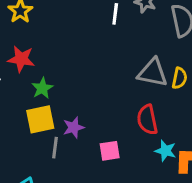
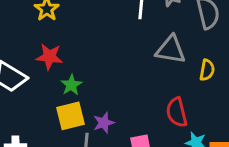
gray triangle: (153, 73) -> (171, 50), moved

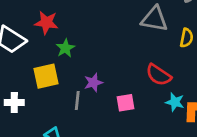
red semicircle: (177, 112) -> (159, 75), turned -44
yellow square: (70, 116) -> (46, 76), moved

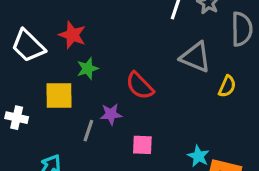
red semicircle: (159, 75) -> (140, 86), moved

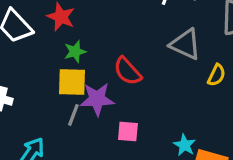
yellow square: (59, 95) -> (72, 82), moved
purple star: (111, 114) -> (97, 99), size x1.5

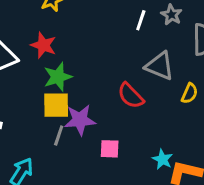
green star: (75, 52) -> (58, 77), size x1.4
red semicircle: (127, 71) -> (131, 96), moved

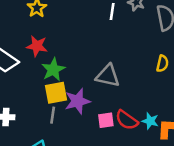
gray triangle: (160, 66) -> (108, 76), moved
red semicircle: (131, 96) -> (127, 120), moved
gray line: (59, 135) -> (53, 115), moved

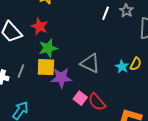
gray line: (53, 115) -> (21, 71), moved
pink square: (106, 120) -> (80, 98), turned 32
cyan star: (150, 121) -> (122, 67), moved

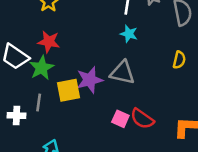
green star: (48, 48) -> (41, 68), moved
cyan star: (122, 67) -> (129, 34), moved
purple star: (61, 78) -> (90, 80), moved

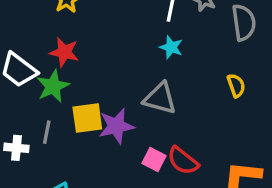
yellow semicircle: (179, 60) -> (236, 85), turned -36
purple star: (90, 80) -> (116, 126), moved

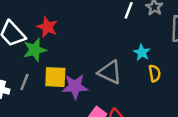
cyan star: (171, 47) -> (142, 52), moved
yellow semicircle: (236, 85) -> (155, 73), moved

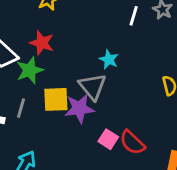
cyan star: (142, 52) -> (109, 59), moved
gray triangle: (110, 72) -> (92, 87), moved, turned 30

